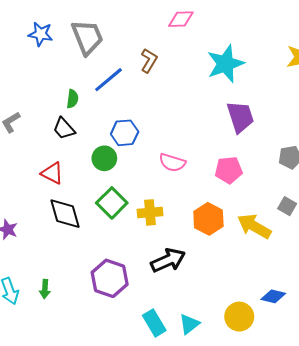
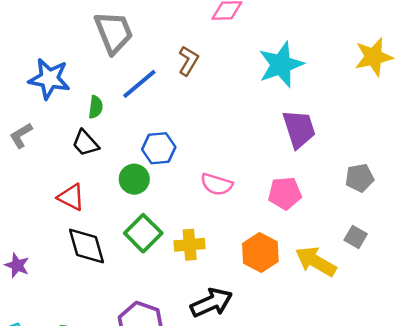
blue star: (41, 34) -> (49, 79), moved, size x1.4

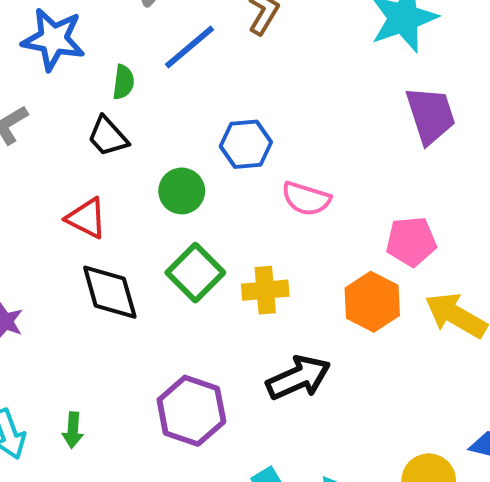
blue hexagon: (159, 148) -> (246, 144), moved
pink pentagon: (285, 193) -> (411, 242), moved

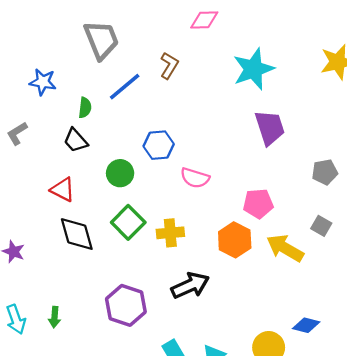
blue star: (53, 39) -> (43, 82), size x0.7

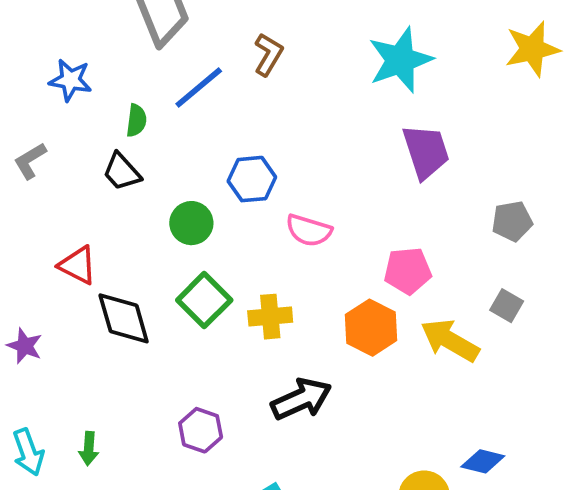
red triangle: (63, 190) -> (78, 265), moved
purple hexagon: (126, 305) -> (201, 430), size x0.7

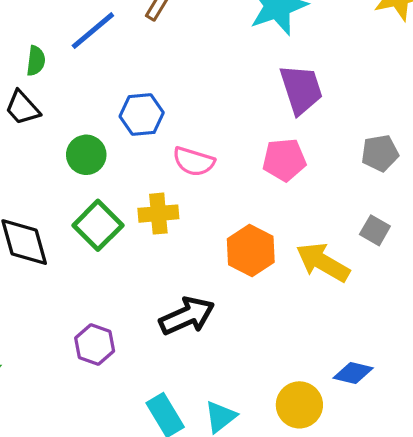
pink pentagon: (408, 271) -> (284, 160), moved
yellow cross: (270, 317) -> (158, 214), moved

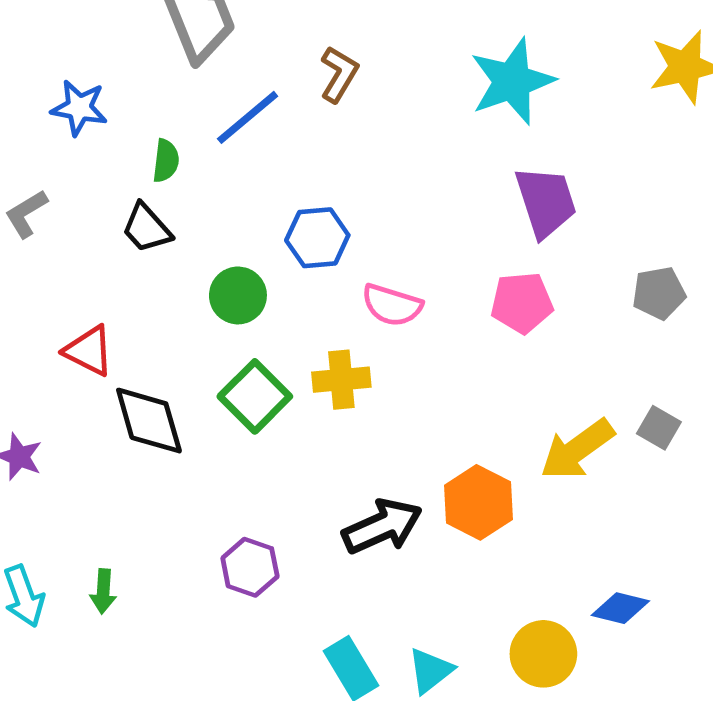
gray square: (375, 230) -> (659, 428), moved
orange hexagon: (251, 250) -> (478, 502), moved
yellow arrow: (323, 262) -> (577, 449), turned -66

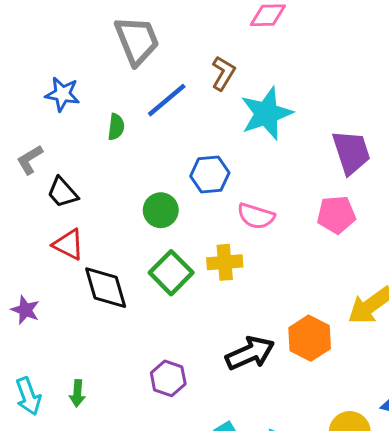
cyan star: (512, 81) -> (266, 113), moved
black trapezoid: (147, 228) -> (63, 192), moved

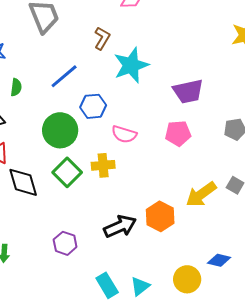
blue line: (167, 100) -> (64, 76), moved
green semicircle: (116, 127) -> (16, 87), moved
purple trapezoid: (351, 152) -> (188, 91), turned 96
green circle: (161, 210) -> (60, 130), size x1.5

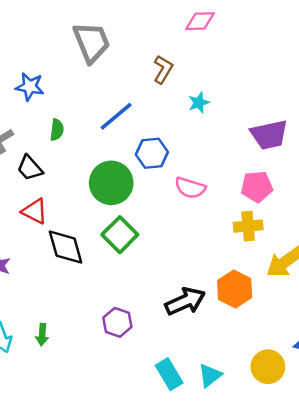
cyan star: (131, 65) -> (199, 103), size x0.5
yellow cross: (103, 165) -> (248, 226), moved

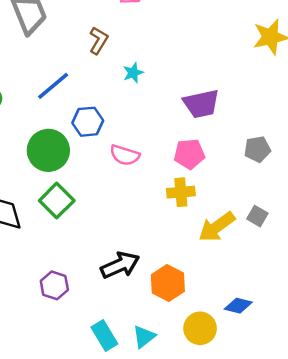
orange hexagon: (235, 289) -> (168, 283), moved

